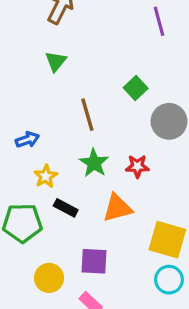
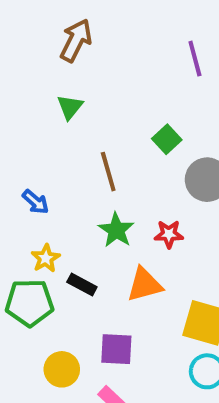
blue arrow: (27, 140) -> (36, 202), turned 60
yellow star: (46, 176) -> (46, 258), moved

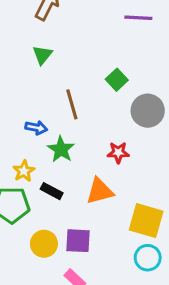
purple line: (195, 59) -> (138, 18), turned -72
blue arrow: (36, 202) -> (36, 128), moved, turned -30
green star: (116, 230) -> (61, 149), moved
yellow circle: (62, 369) -> (44, 244), moved

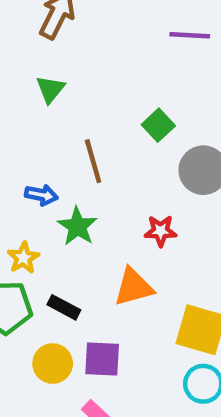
black rectangle: (52, 191) -> (64, 307), moved

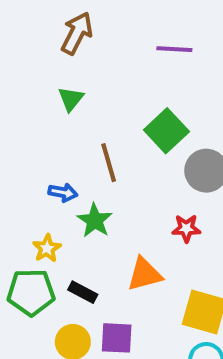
purple line: (190, 35) -> (174, 49), moved
green square: (158, 125) -> (166, 131), size x1.5
red star: (161, 231) -> (186, 228), moved

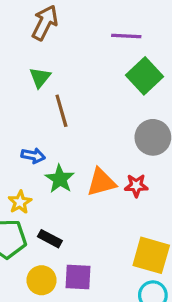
green square: (166, 131) -> (145, 76), moved
brown line: (109, 163) -> (61, 111), moved
orange triangle: (145, 274) -> (101, 182), moved

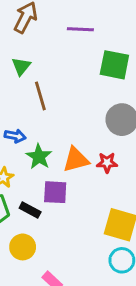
purple line: (126, 36) -> (80, 29), moved
green square: (145, 76) -> (114, 65), turned -36
purple square: (78, 277) -> (55, 192), moved

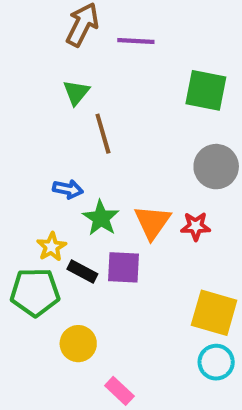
purple line: (80, 29) -> (136, 41), moved
orange triangle: (76, 160) -> (152, 222), turned -40
black rectangle: (30, 210) -> (82, 272), moved

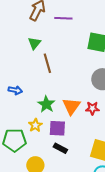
blue arrow: (68, 189) -> (15, 90), moved
yellow star: (51, 247) -> (35, 125), moved
black rectangle: (82, 272) -> (60, 148), moved

